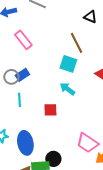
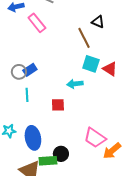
black triangle: (90, 17) -> (98, 22), moved
pink rectangle: (23, 40) -> (37, 23), moved
cyan square: (68, 64) -> (91, 64), moved
cyan arrow: (67, 89) -> (75, 84), turned -42

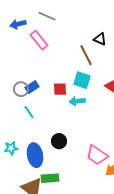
cyan square: (91, 64) -> (82, 80), moved
cyan line: (27, 95) -> (29, 112), turned -32
red square: (58, 105) -> (60, 89), moved
black circle: (61, 154) -> (59, 141), moved

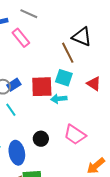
black triangle: (100, 39) -> (82, 37), size x1.5
red square: (60, 89) -> (42, 87), size x1.6
pink trapezoid: (97, 155) -> (75, 135), moved

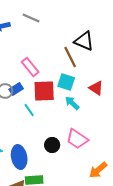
pink rectangle: (21, 38) -> (30, 67), moved
cyan arrow: (59, 99) -> (72, 103), moved, turned 49
cyan line: (11, 110) -> (29, 110), moved
black circle: (41, 139) -> (52, 145), moved

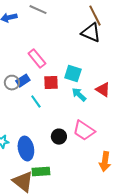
brown line: (70, 57) -> (95, 16), moved
red triangle: (96, 88) -> (103, 90), moved
red square: (44, 91) -> (51, 83), size x0.7
orange arrow: (98, 170) -> (105, 162), turned -42

